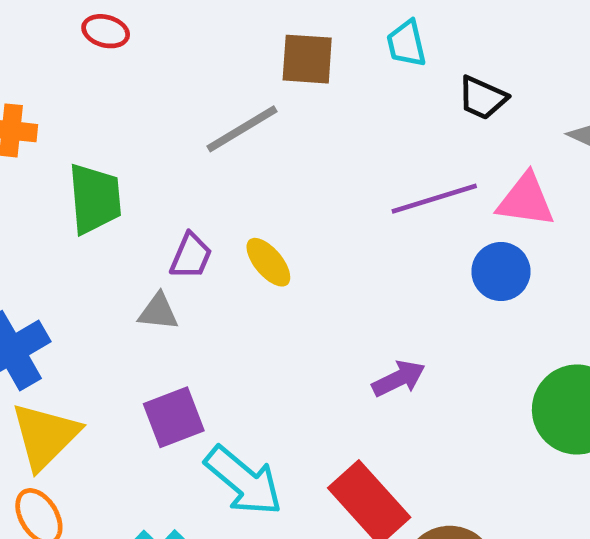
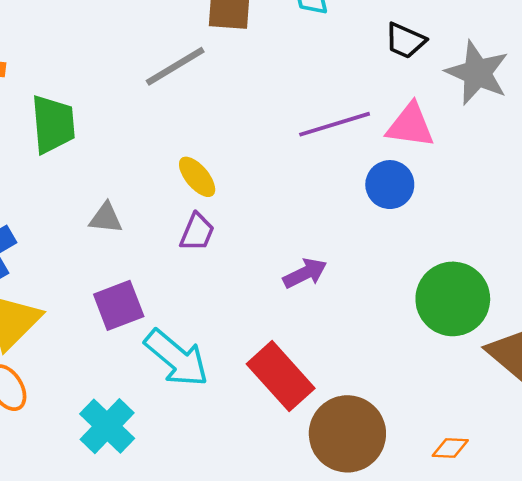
black trapezoid: (482, 98) -> (405, 41), moved
purple trapezoid: (191, 256) -> (197, 232), moved

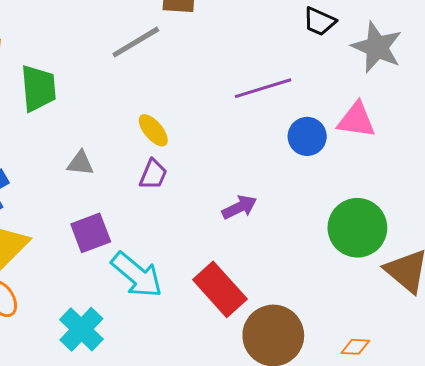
pink triangle: (410, 125) -> (356, 120), moved

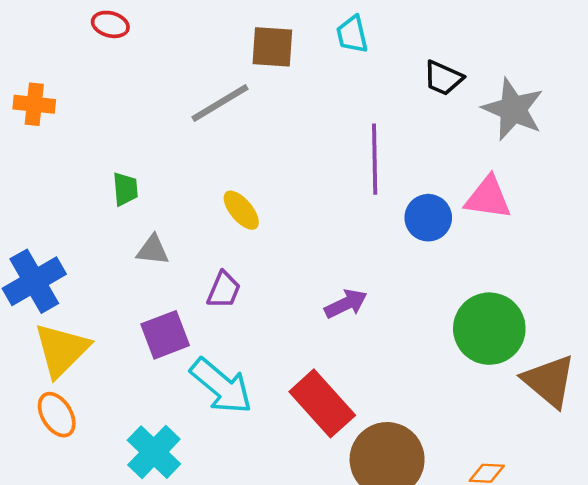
green trapezoid: (38, 88) -> (125, 189), moved, size x0.6
purple line: (263, 88) -> (375, 159), turned -74
purple trapezoid: (153, 174) -> (224, 290), moved

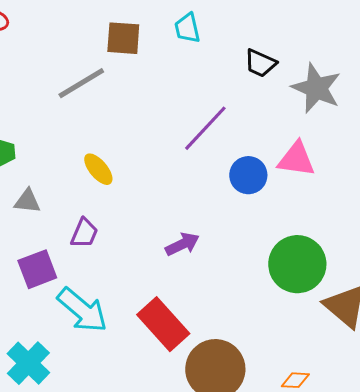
purple line: (375, 159) -> (205, 128), turned 44

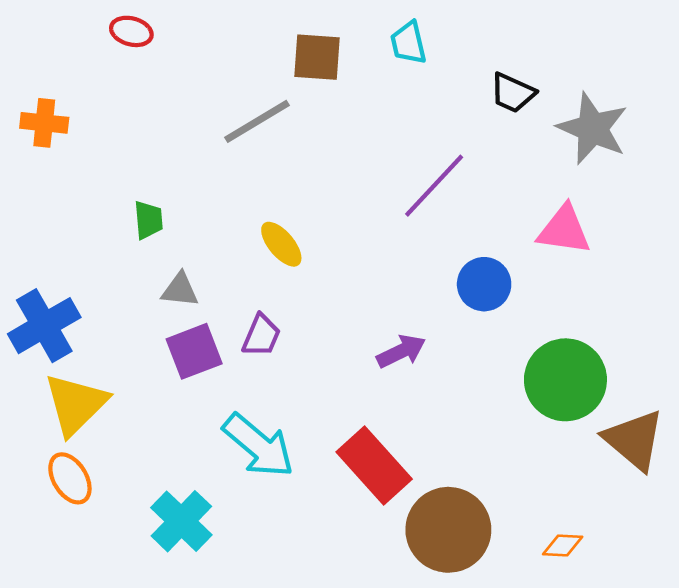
blue circle: (248, 175) -> (484, 284), moved
purple square: (37, 269) -> (194, 351), moved

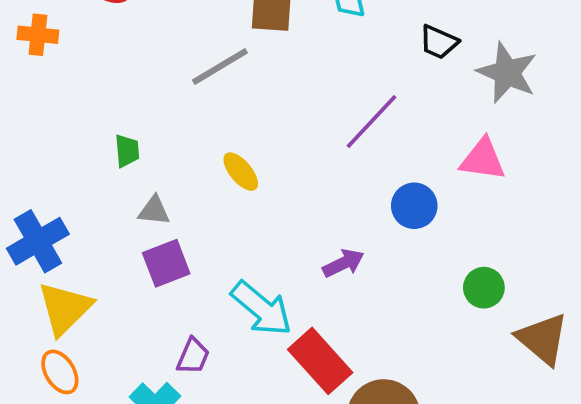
orange cross: (44, 123) -> (38, 35), moved
purple trapezoid: (261, 336) -> (193, 356), moved
green circle: (565, 380) -> (484, 288), size x0.6
cyan arrow: (258, 446) -> (261, 308), moved

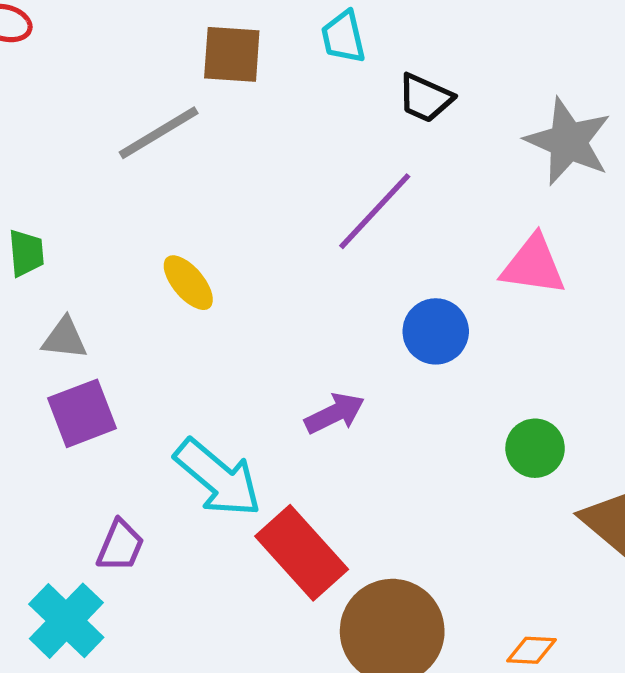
black trapezoid: (439, 42) -> (425, 98), moved

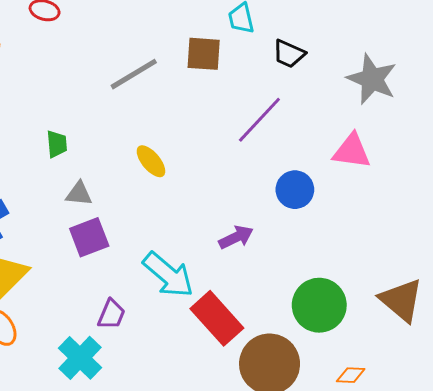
brown square: (232, 54) -> (204, 54), moved
green circle: (535, 448) -> (319, 305), moved, size x1.6

